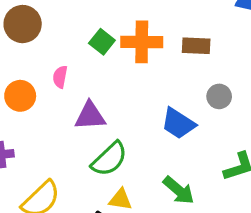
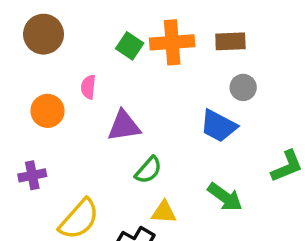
gray circle: (219, 96) -> (243, 87), moved
green semicircle: (109, 159) -> (148, 170), size x0.7

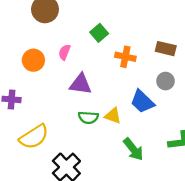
orange cross: (172, 42) -> (125, 57), moved, size x0.7
green semicircle: (148, 170) -> (88, 117), turned 36
yellow triangle: (164, 212) -> (113, 116), moved

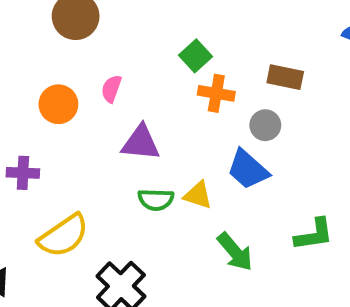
green square: (99, 33) -> (196, 56), moved
gray circle: (165, 81) -> (265, 125), moved

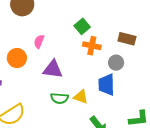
orange circle: (58, 104) -> (17, 58), moved
blue trapezoid: (248, 169) -> (106, 85), turned 45

